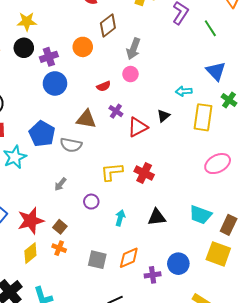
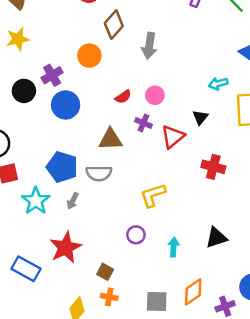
black circle: (24, 48) -> (24, 91), moved
pink circle: (130, 74) -> (155, 95), moved
red cross: (144, 173) -> (213, 167), moved
gray arrow: (60, 184) -> (73, 201), moved
red star: (31, 221) -> (66, 248), moved

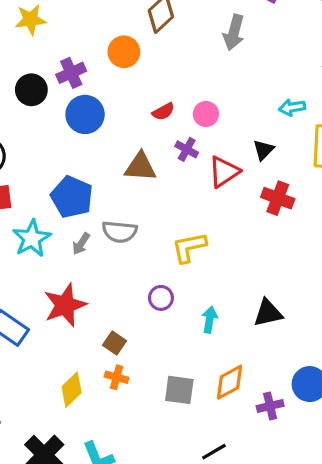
gray arrow: (149, 46) -> (234, 32), moved
red cross: (213, 167) -> (278, 198), moved
gray semicircle: (99, 173) -> (120, 232), moved

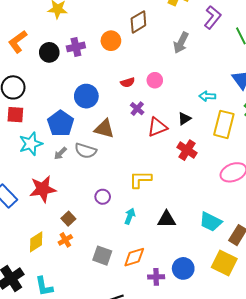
blue circle: (85, 114) -> (86, 96), moved
pink circle: (206, 114) -> (155, 80), moved
brown triangle: (140, 167) -> (104, 129), moved
yellow L-shape: (189, 247) -> (140, 179), moved
orange cross: (117, 377) -> (65, 240), turned 32

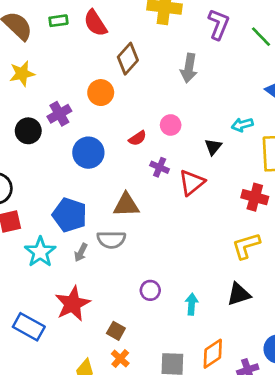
blue circle: (86, 96) -> (88, 153), moved
black triangle: (184, 119) -> (213, 147), moved
red cross: (187, 150) -> (255, 197), moved
yellow L-shape: (140, 179) -> (246, 246), moved

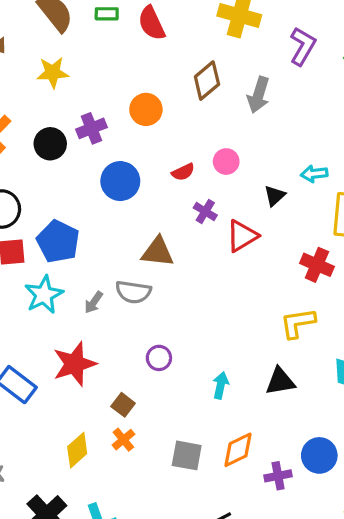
brown diamond: (128, 59) -> (207, 81), moved
blue pentagon: (70, 215) -> (58, 241), moved
purple circle: (150, 290) -> (159, 358), moved

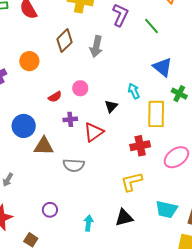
cyan arrow: (314, 174) -> (134, 91), turned 77
blue circle: (120, 181) -> (24, 126), moved
purple cross: (205, 212) -> (70, 119), turned -32
red cross: (317, 265) -> (140, 146), turned -30
gray semicircle: (133, 292) -> (74, 165), moved

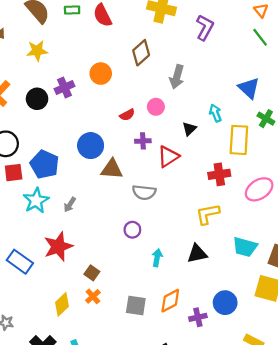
green line: (152, 26) -> (260, 37), moved
gray arrow: (96, 46) -> (177, 77), moved
purple circle: (50, 210) -> (132, 230), moved

